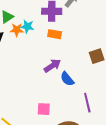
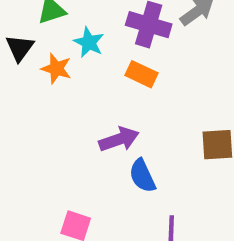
orange star: (17, 30) -> (56, 69), moved

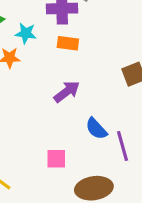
blue semicircle: (142, 176) -> (96, 129), moved

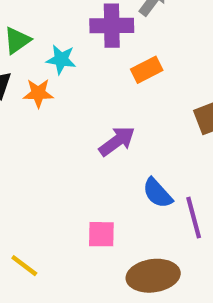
orange rectangle: (68, 43) -> (147, 70), moved, turned -35

